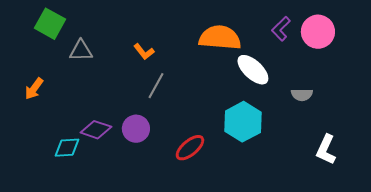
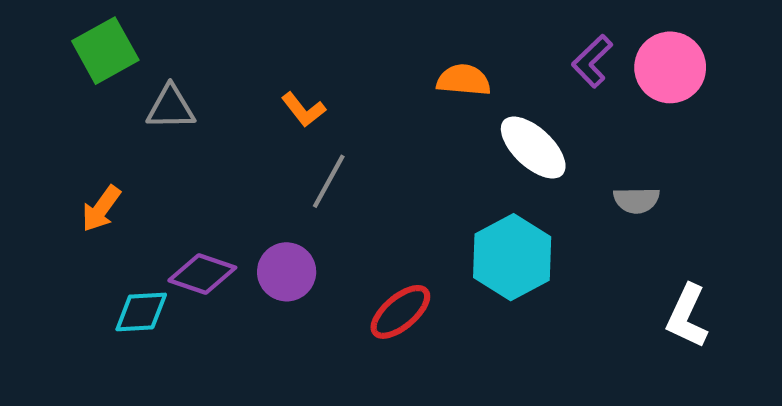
green square: (50, 24) -> (105, 51), turned 32
orange semicircle: (220, 38) -> (464, 80), size x0.6
orange arrow: (34, 89) -> (101, 209), moved

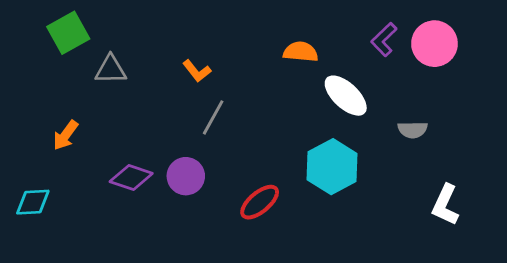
cyan diamond: (141, 312) -> (33, 202), moved

